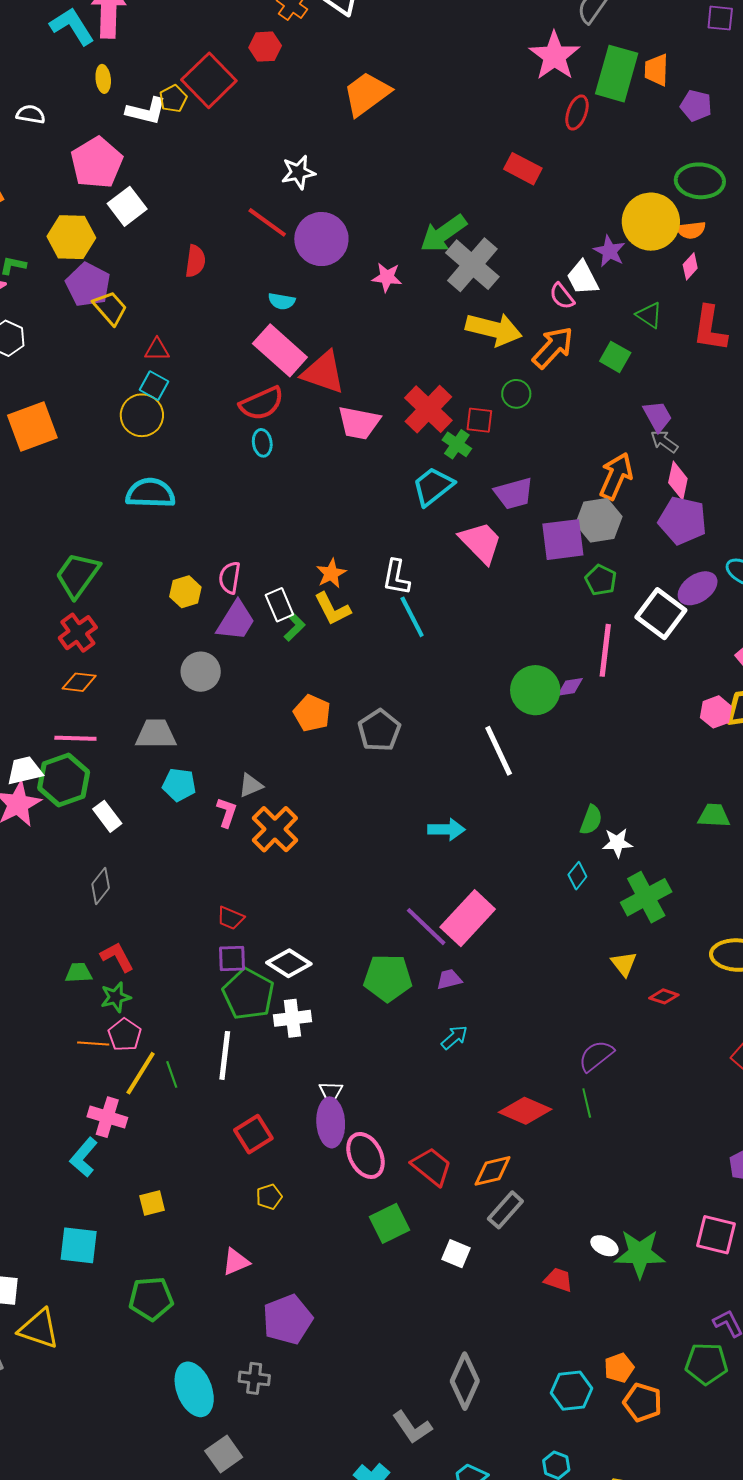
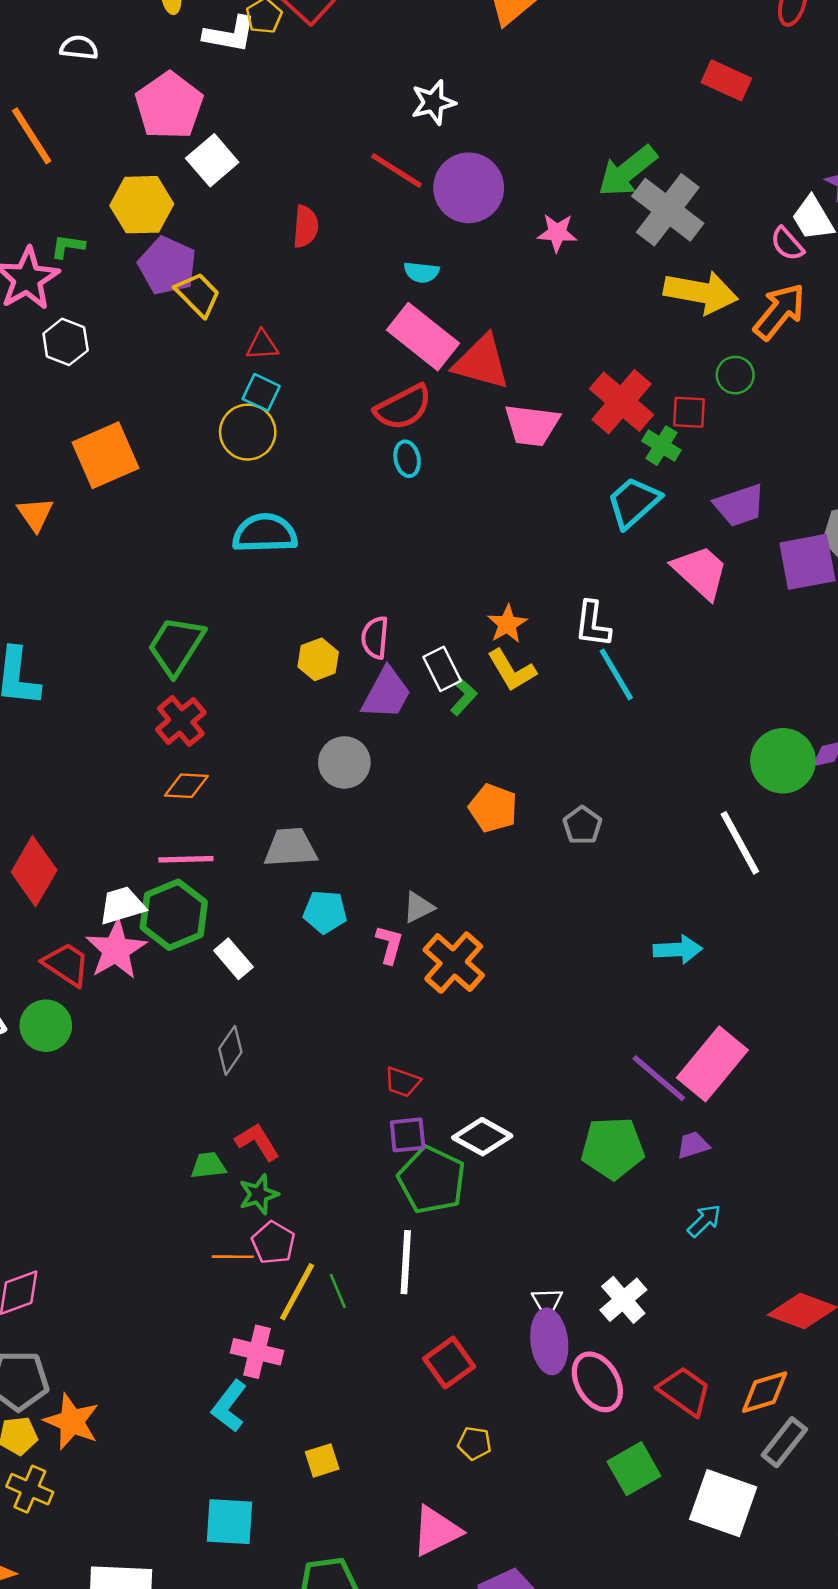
gray pentagon: (379, 730) -> (582, 825), size x0.7
white cross: (292, 1018) -> (623, 1300), moved, turned -30
yellow pentagon: (269, 1197) -> (474, 1443), turned 30
white square: (456, 1254) -> (723, 1503), size x1.8
pink triangle: (236, 1262) -> (436, 1531), size x1.4

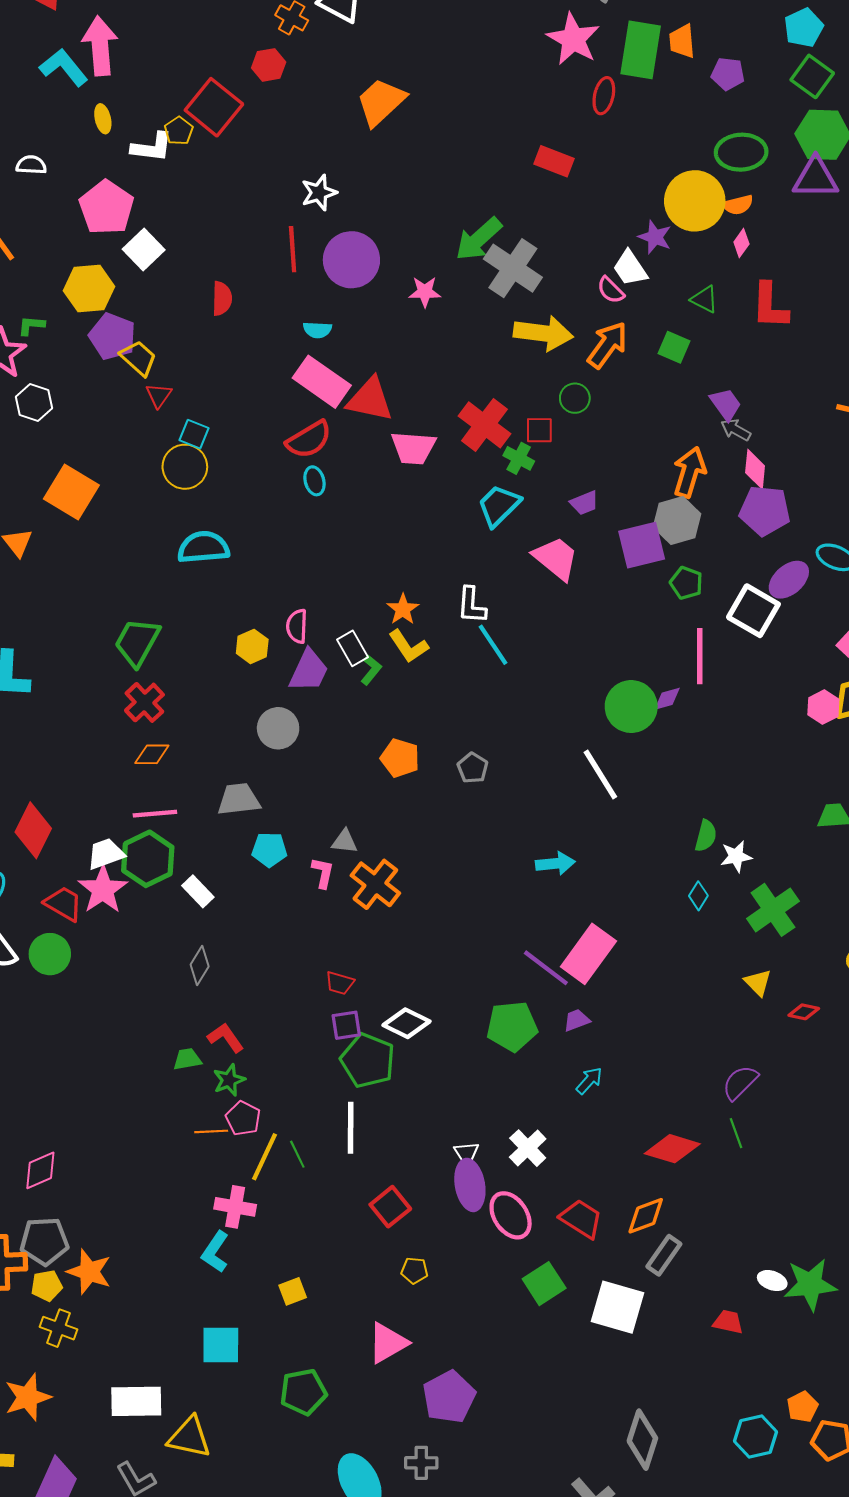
red line: (396, 170) -> (293, 249), turned 57
red triangle: (262, 345) -> (159, 395), moved, turned -48
orange square: (105, 455) -> (71, 492), turned -32
purple trapezoid: (740, 505) -> (584, 503), size x0.7
gray triangle: (419, 907) -> (345, 841), turned 36

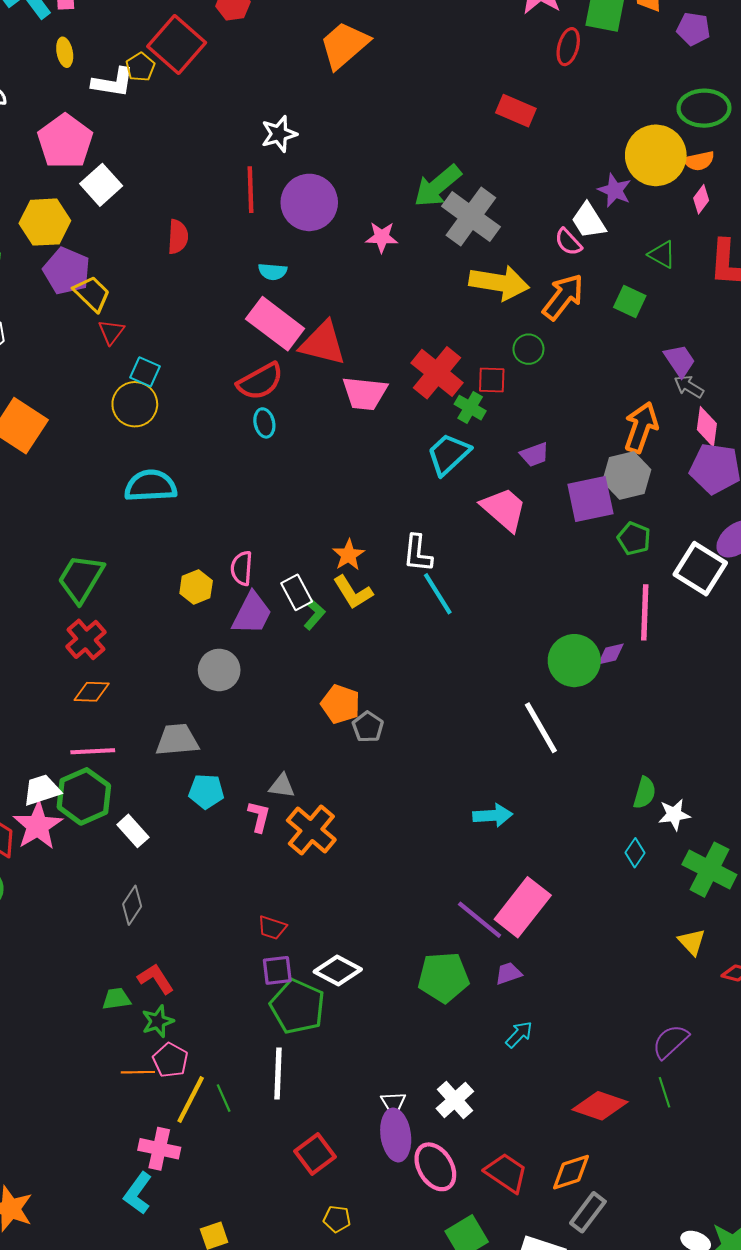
gray pentagon: (473, 768) -> (368, 727), moved
green cross: (773, 910) -> (709, 870), turned -30

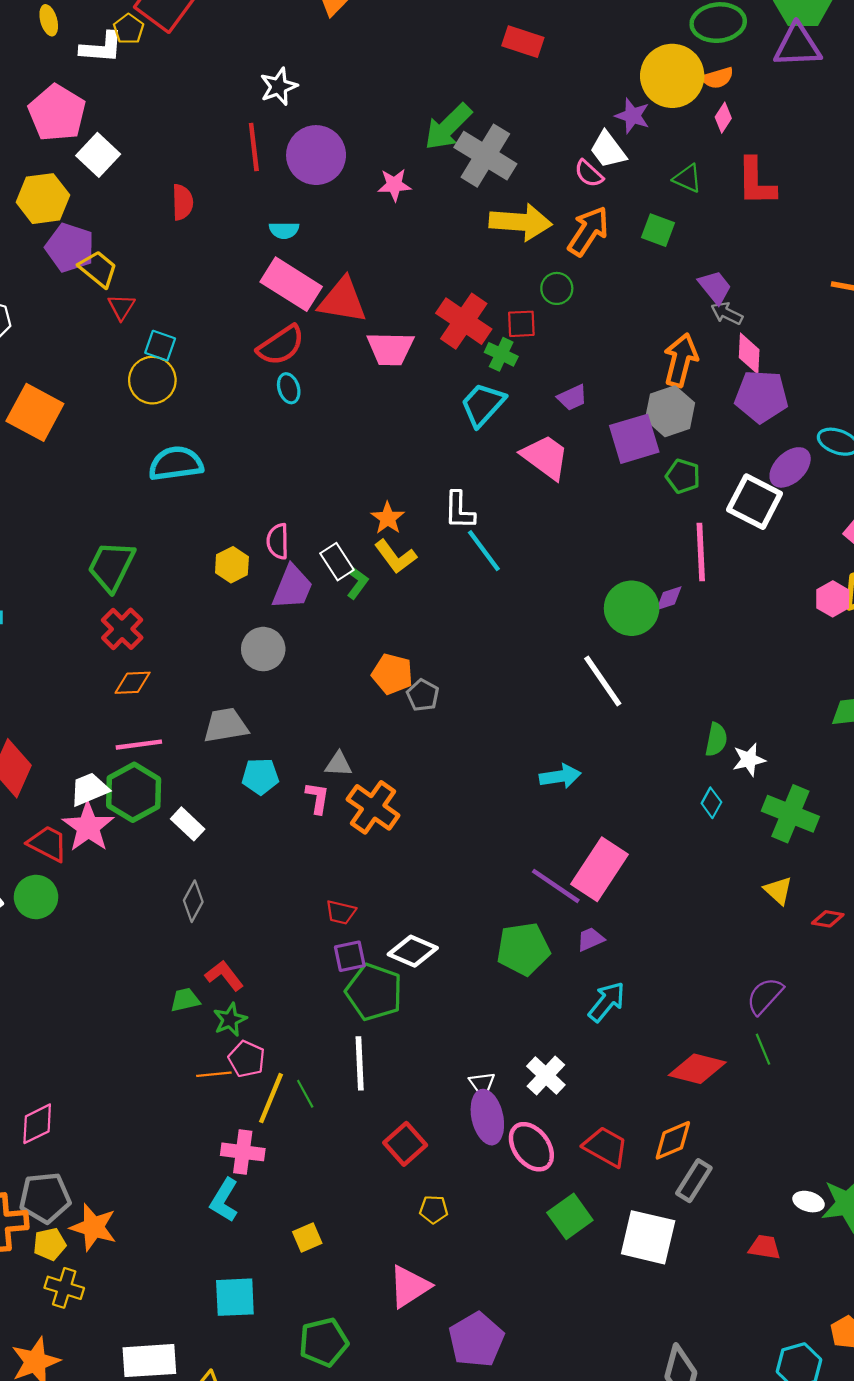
cyan arrow: (519, 1034) -> (607, 1002), size x1.4

